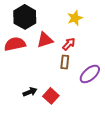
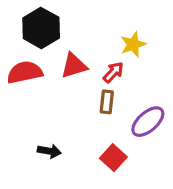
yellow star: (75, 18) -> (133, 44), moved
black arrow: (30, 92) -> (49, 151), turned 32
red square: (51, 96) -> (113, 158), moved

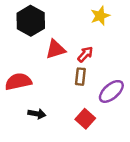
yellow star: (133, 44) -> (100, 16), moved
red semicircle: (25, 72) -> (18, 82), moved

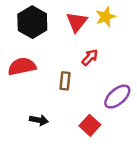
red triangle: (56, 49) -> (77, 22), moved, turned -35
brown rectangle: (80, 77) -> (65, 81), moved
red semicircle: (18, 82) -> (22, 66), moved

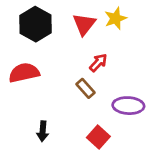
brown rectangle: (65, 81) -> (85, 88), moved, turned -48
purple ellipse: (117, 97) -> (128, 106), turned 44
black arrow: (39, 120) -> (43, 131), turned 84

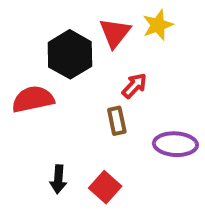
black hexagon: (36, 24) -> (70, 54), moved
brown rectangle: (85, 88) -> (117, 121), turned 30
red square: (98, 137) -> (105, 187), moved

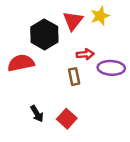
red arrow: (134, 86) -> (85, 54), turned 42
purple ellipse: (175, 144) -> (111, 68), moved
black arrow: (58, 179) -> (37, 114), turned -35

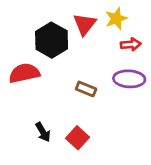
red arrow: (85, 54) -> (131, 44), moved
brown rectangle: (74, 77) -> (86, 89), turned -56

